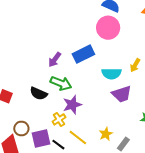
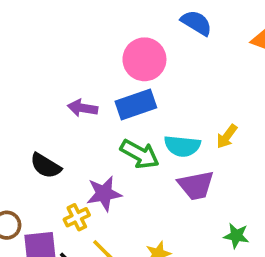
pink circle: (108, 28) -> (144, 59), moved
purple arrow: (55, 60) -> (83, 108), turned 56
green arrow: (61, 83) -> (140, 154), moved

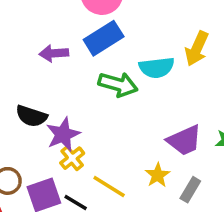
yellow arrow: (227, 136) -> (197, 49), size x1.4
purple trapezoid: (196, 185) -> (184, 140), moved
purple star: (104, 194) -> (63, 134), moved

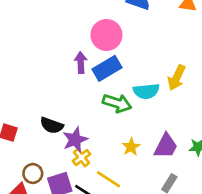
purple arrow: (54, 53) -> (81, 63), moved, turned 90
purple trapezoid: (184, 140) -> (166, 146), turned -40
yellow star: (158, 175) -> (131, 147), moved

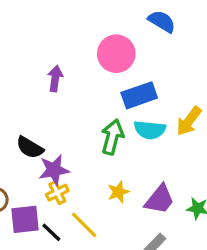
purple arrow: (81, 63) -> (55, 79), moved
blue rectangle: (107, 68) -> (139, 95), moved
green arrow: (117, 103) -> (112, 137), turned -104

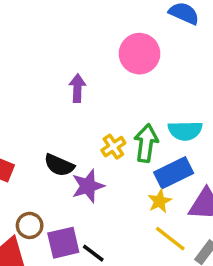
blue rectangle: (139, 95) -> (174, 173), moved
yellow cross: (57, 193) -> (113, 147), moved
yellow line: (84, 225) -> (170, 239), moved

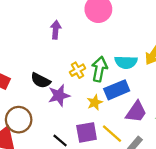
yellow star: (160, 201) -> (95, 102), moved
brown circle: (30, 225) -> (19, 120), size x1.5
purple square: (63, 243) -> (87, 132), moved

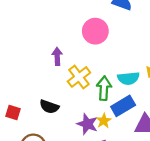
yellow cross: (77, 70) -> (79, 77), moved, size x1.5
purple star: (59, 95) -> (87, 124), moved, turned -30

